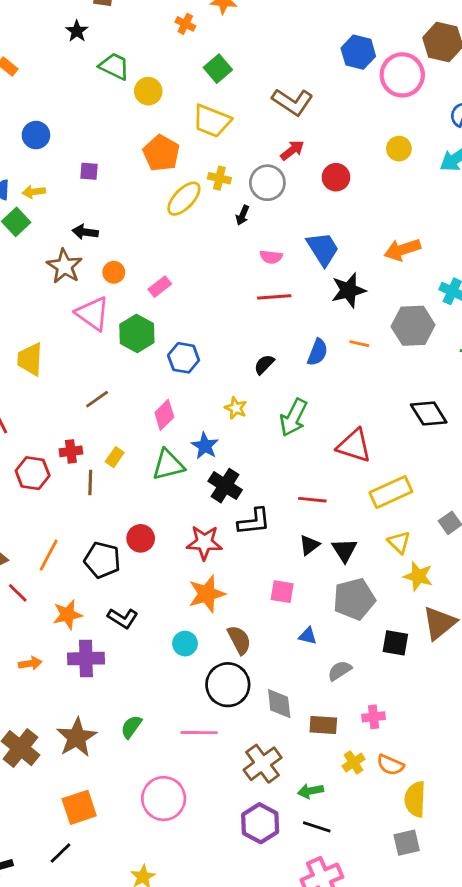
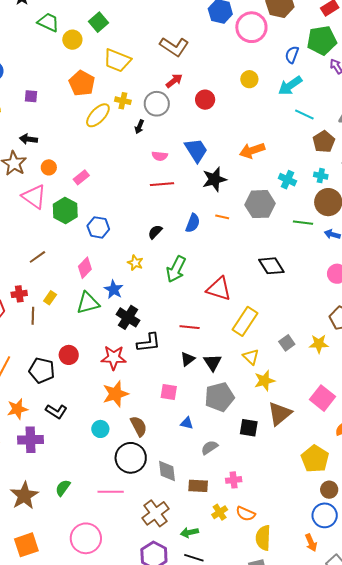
green square: (218, 69) -> (98, 22), moved
yellow rectangle: (391, 492) -> (245, 321), turned -32
yellow star: (418, 576) -> (265, 381), turned -30

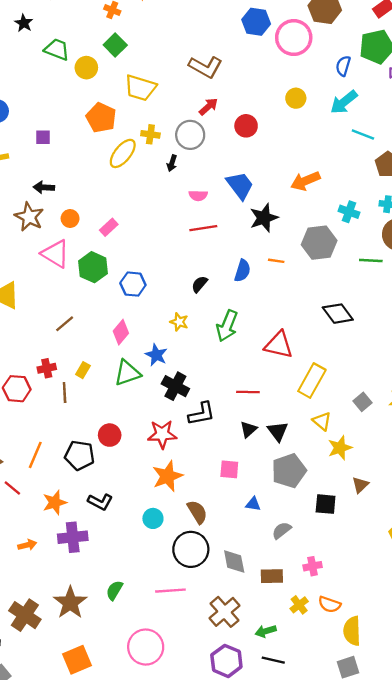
brown triangle: (280, 414) -> (360, 485), size x0.6

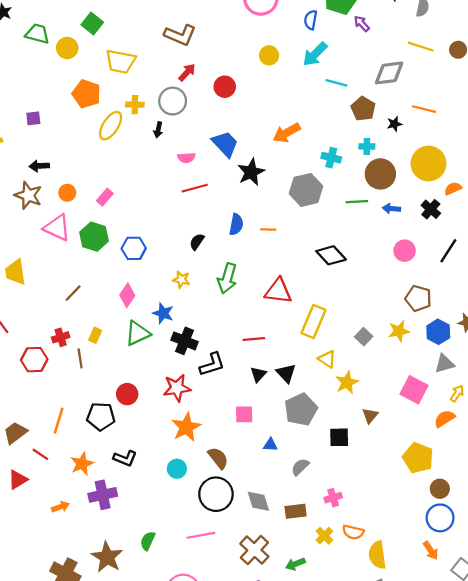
orange line: (276, 261) -> (268, 229), moved

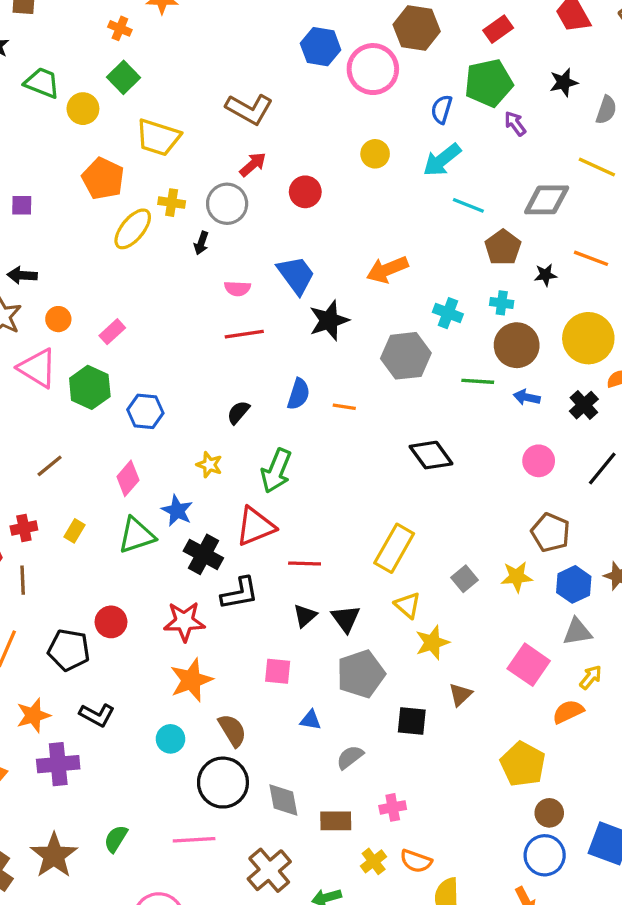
red triangle: (278, 291) -> (255, 526), moved, turned -36
brown line: (80, 358) -> (23, 580), moved

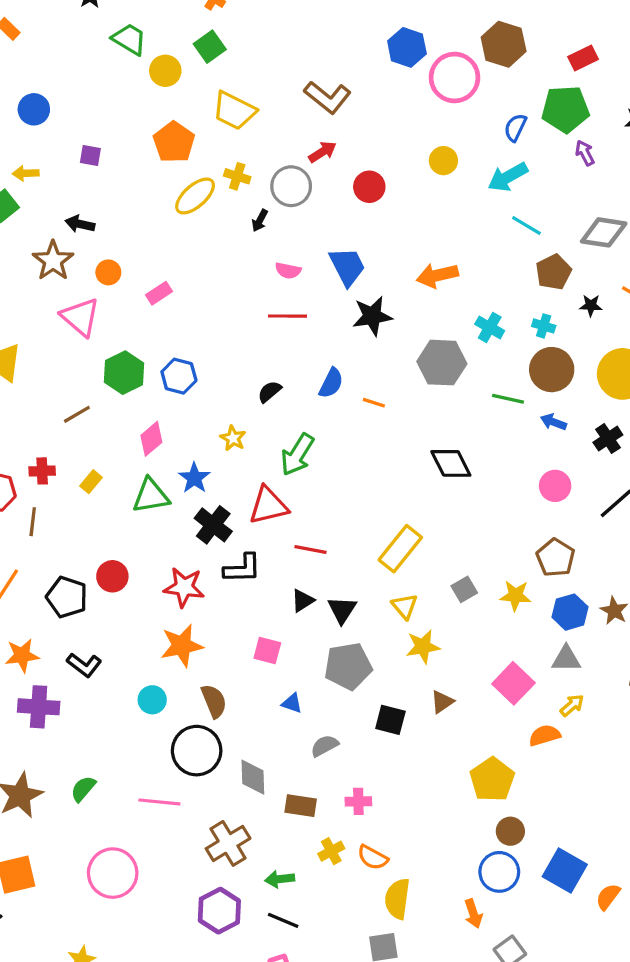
green hexagon: (90, 387) -> (124, 373), moved

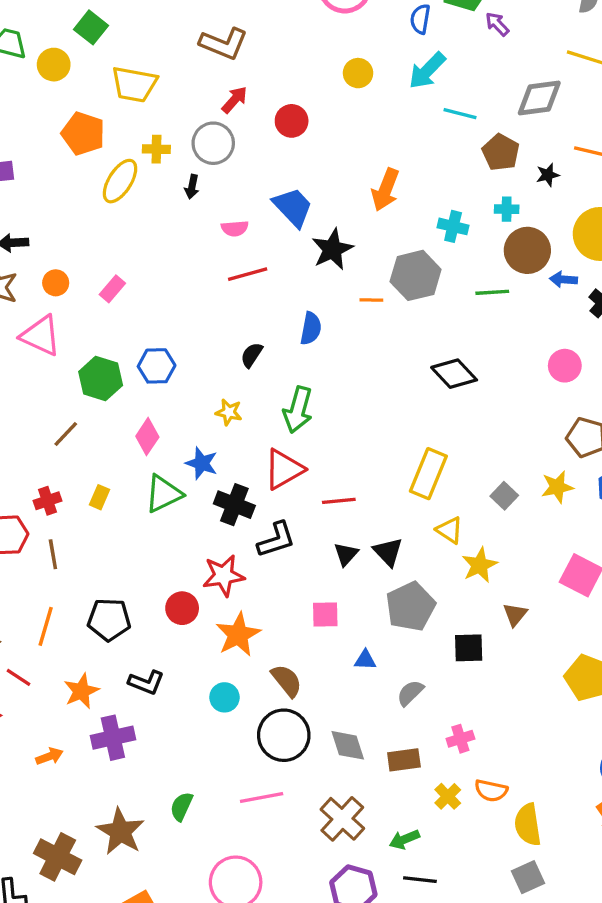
orange arrow: (437, 275) -> (385, 190), turned -39
orange line: (374, 403) -> (371, 300), moved
blue arrow: (553, 422) -> (563, 279), moved
red circle: (112, 576) -> (182, 608), moved

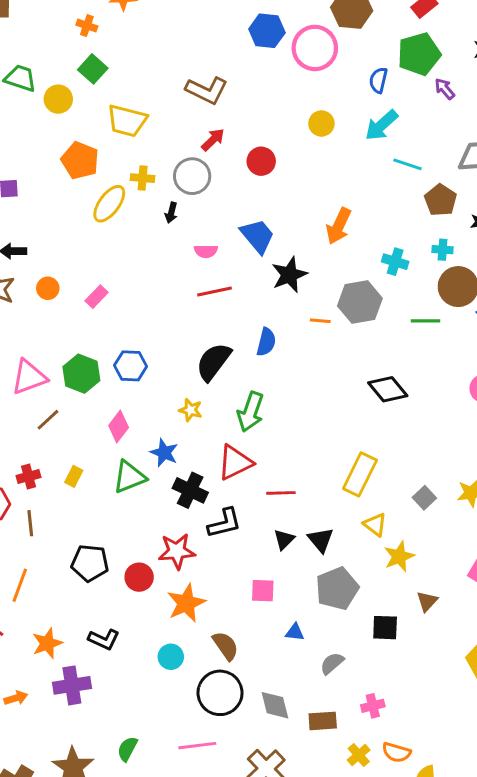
pink triangle: (41, 336) -> (29, 377), moved, turned -48
black semicircle: (252, 355) -> (214, 362), size x1.8
black pentagon: (109, 620) -> (90, 563), moved

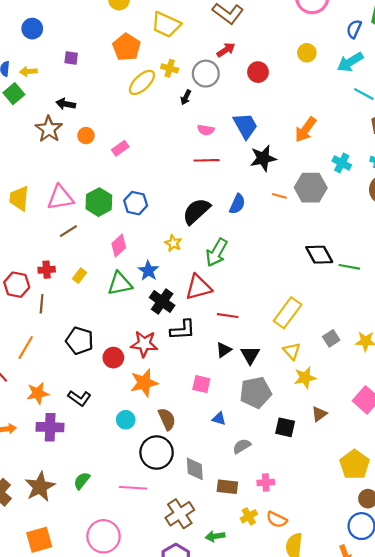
green line: (425, 321) -> (349, 267), moved

